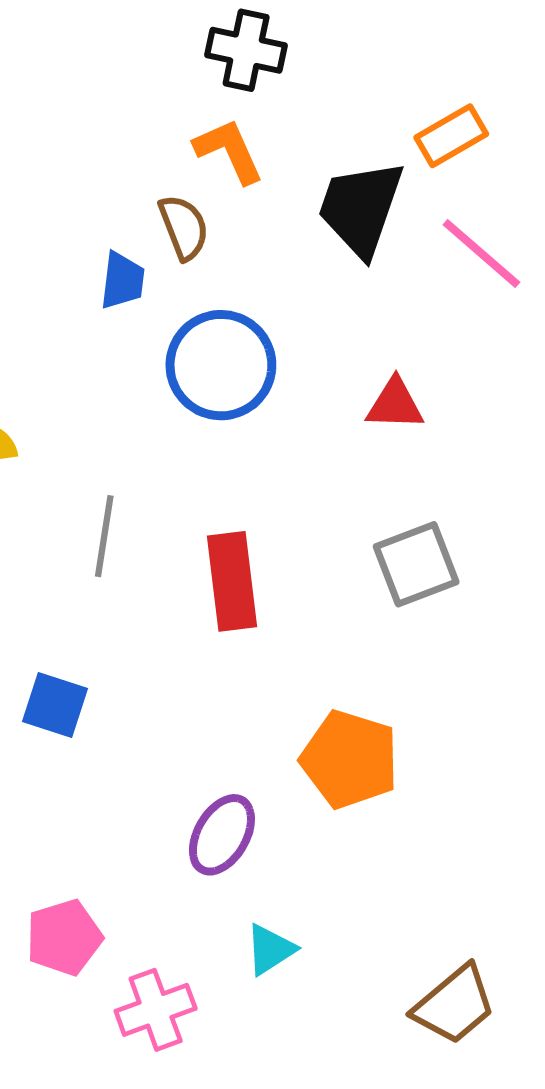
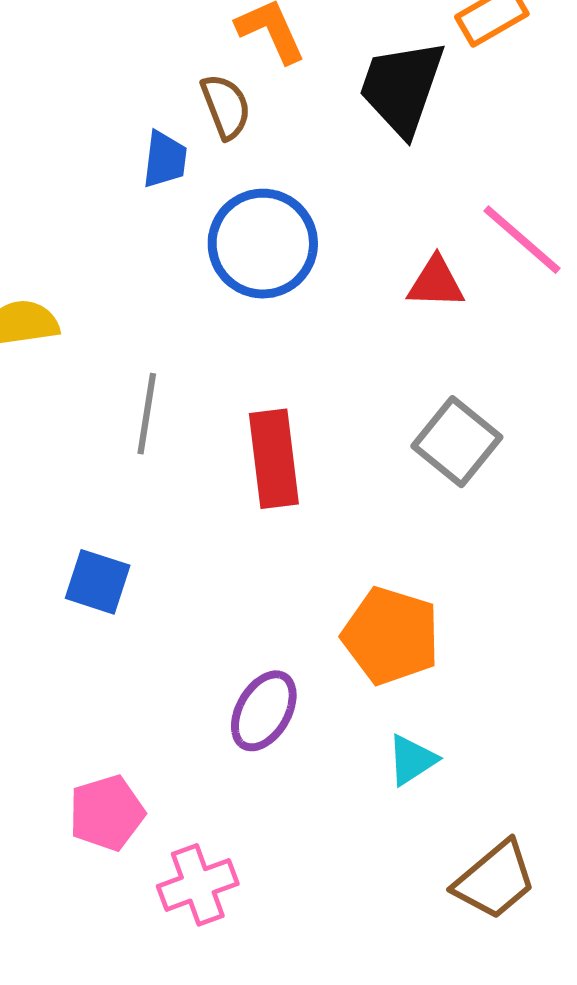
pink line: (481, 253) -> (522, 240), moved
gray square: (416, 564) -> (457, 442), turned -30
cyan triangle: (270, 949) -> (412, 760), moved

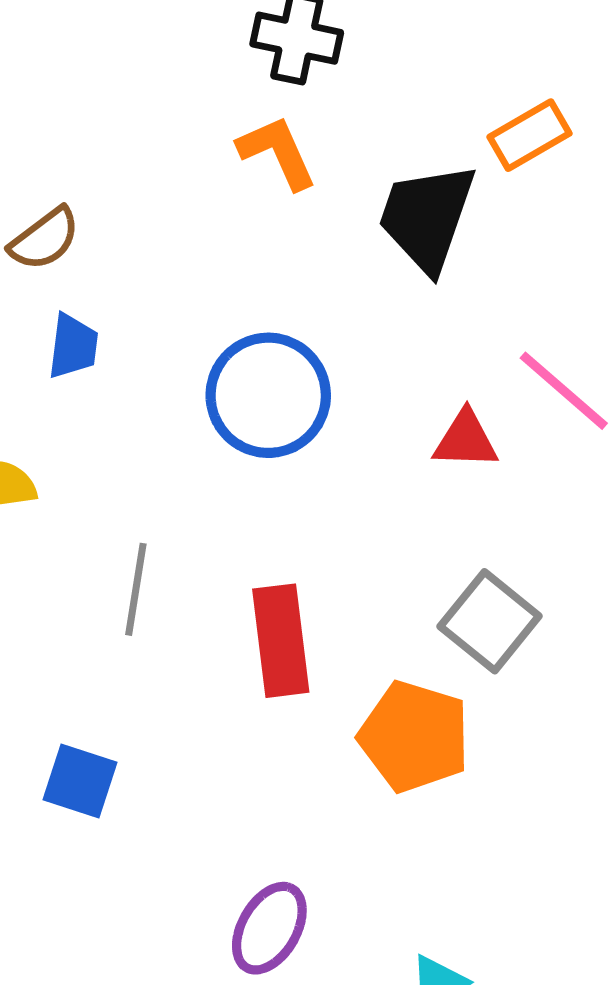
brown semicircle: (226, 106) -> (45, 239), moved, turned 74
blue trapezoid: (165, 160) -> (73, 346), moved
orange pentagon: (391, 636) -> (414, 736), moved

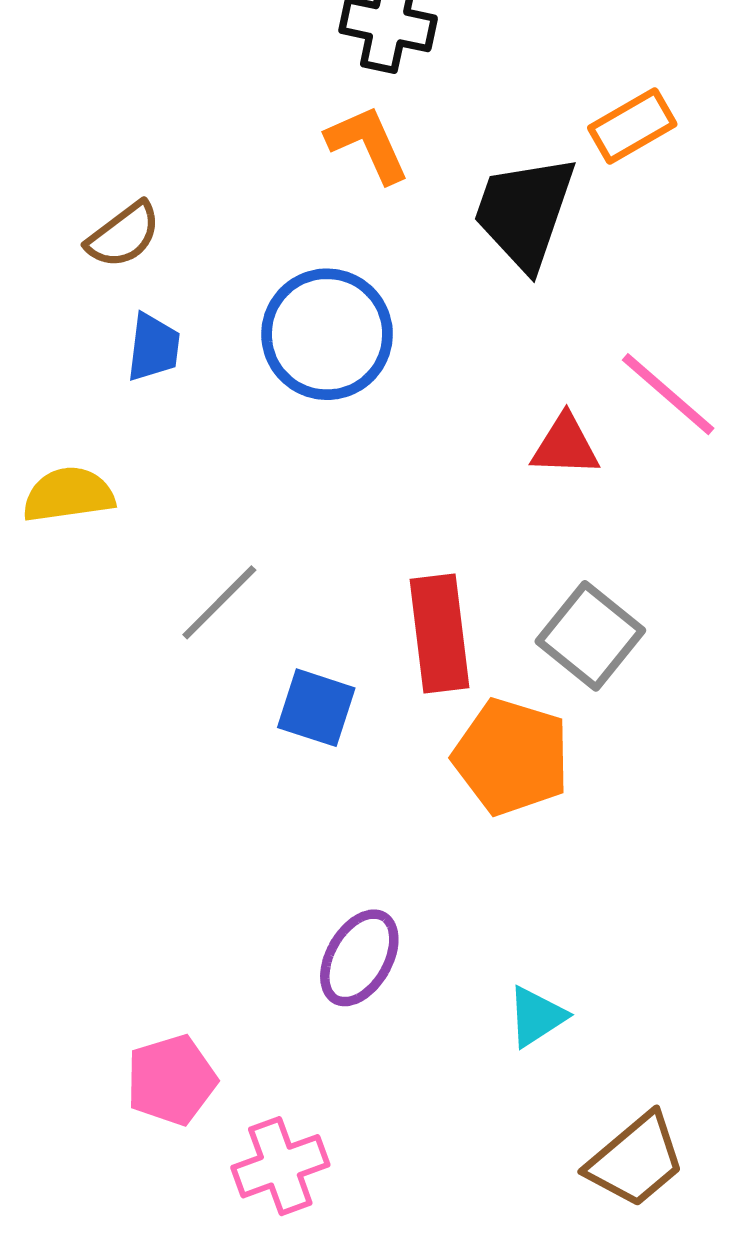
blue circle: (268, 395) -> (327, 334), moved
gray line: (136, 589) -> (219, 602), turned 36
red rectangle: (281, 641) -> (440, 633), moved
blue square: (80, 781) -> (316, 708), moved

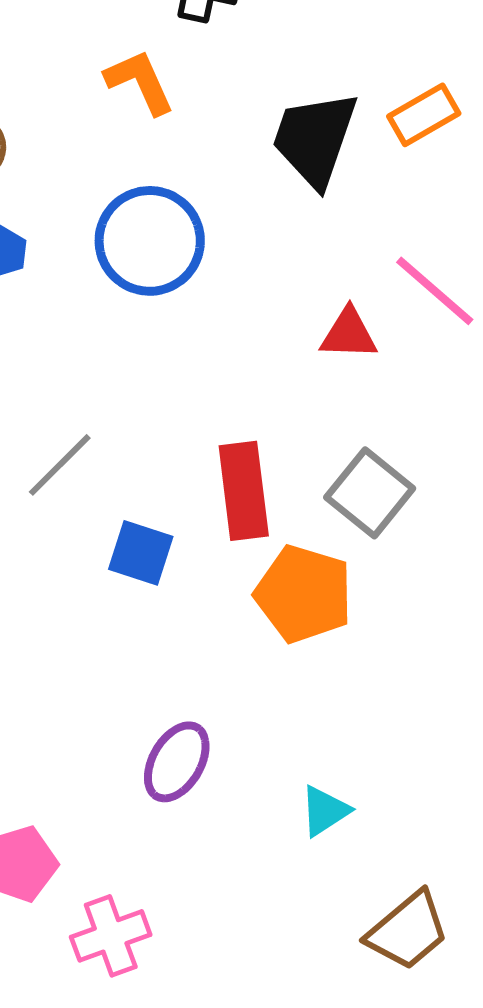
orange rectangle: (632, 126) -> (424, 115), moved
orange L-shape: (368, 144) -> (140, 82), moved

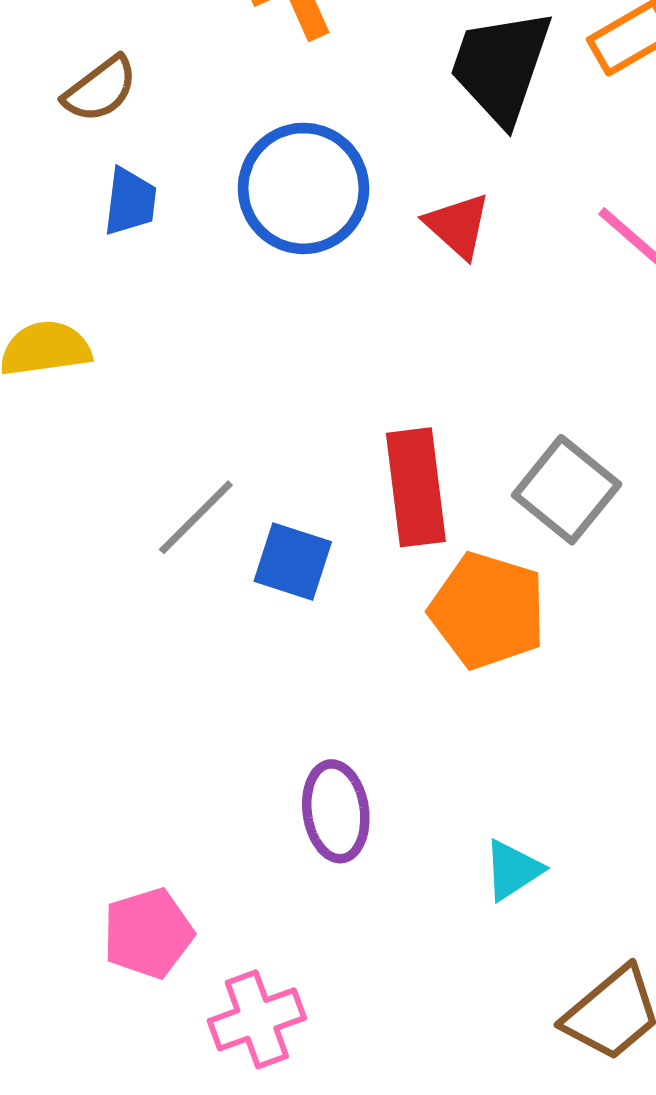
red triangle: (349, 334) -> (458, 225), moved, turned 40
gray line: (60, 465) -> (196, 517), moved
purple ellipse: (177, 762) -> (336, 811), turned -38

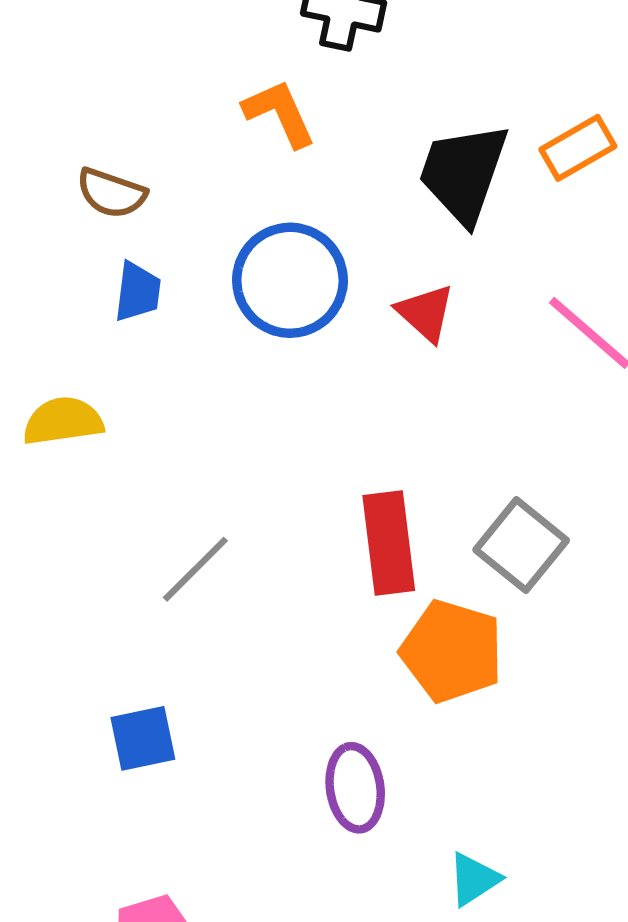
brown semicircle: (100, 89) -> (111, 193), turned 56
blue square: (293, 561) -> (143, 738), moved, turned -30
purple ellipse: (336, 811) -> (355, 788), moved

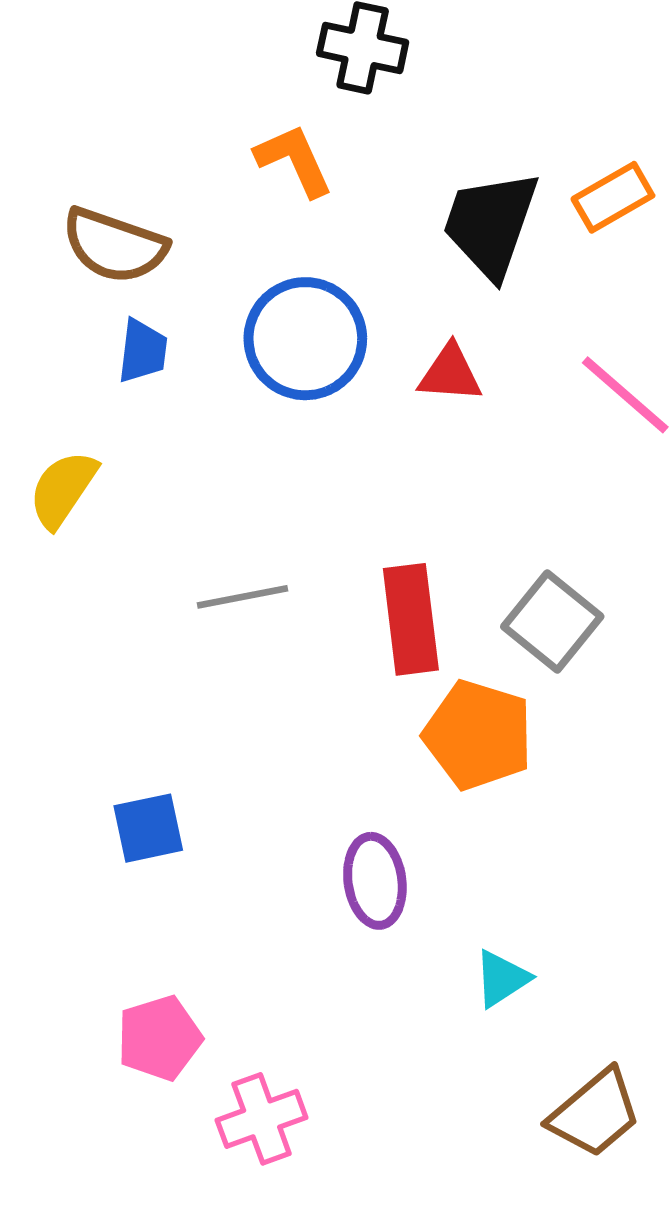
brown semicircle: (111, 193) -> (115, 246), size x1.4
red triangle: (426, 313) -> (450, 373), turned -38
yellow semicircle: (63, 421) -> (63, 489), turned -48
gray line: (195, 569) -> (242, 597), moved, turned 34

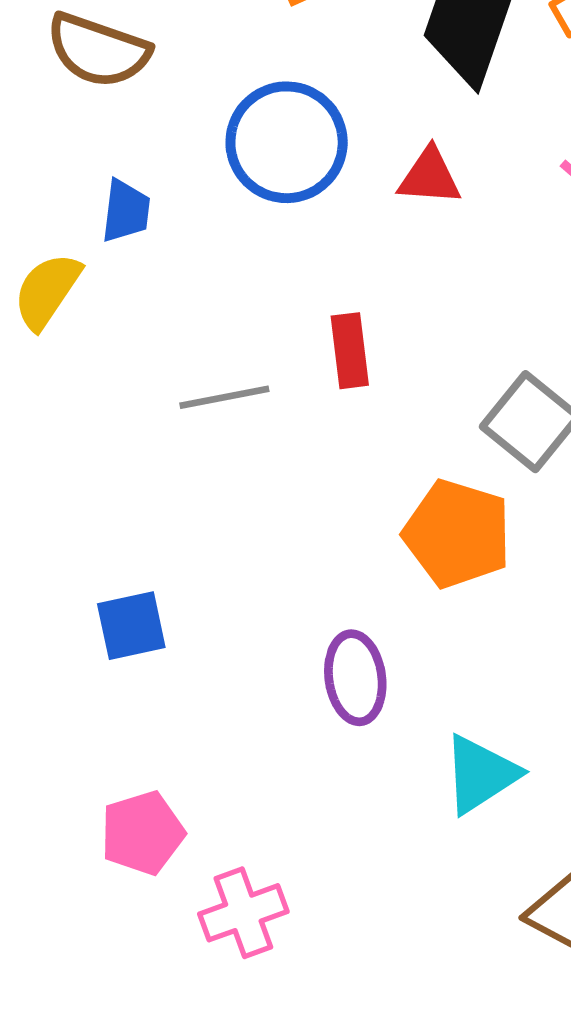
blue trapezoid: (143, 351) -> (126, 211), moved
red rectangle: (411, 619) -> (350, 351), moved, size x0.7
cyan triangle: (502, 979) -> (481, 774), size x1.4

